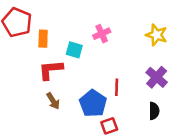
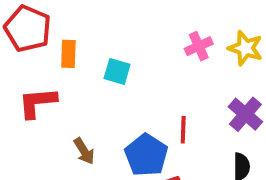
pink cross: (102, 34) -> (199, 46), moved
red L-shape: (51, 70) -> (37, 103), moved

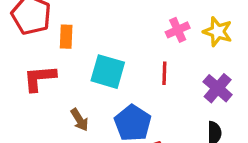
cyan square: (117, 71) -> (108, 72), moved, size x1.5
red line: (183, 130) -> (164, 73), moved

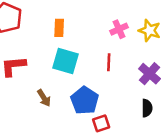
orange rectangle: (66, 37) -> (59, 28), moved

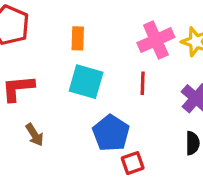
pink cross: (119, 29) -> (156, 40), size x1.5
brown arrow: (44, 98) -> (35, 135), moved

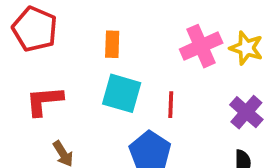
red line: (143, 83) -> (171, 105), moved

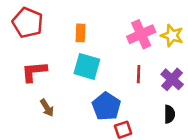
red line: (171, 105) -> (139, 74), moved

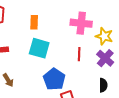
pink cross: (141, 34) -> (81, 23), turned 30
yellow star: (172, 36) -> (104, 36), moved

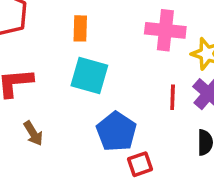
red line: (79, 54) -> (173, 97), moved

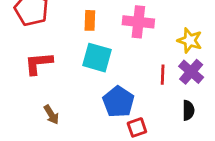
pink cross: (165, 30) -> (138, 22), moved
brown arrow: (33, 133) -> (51, 115), moved

